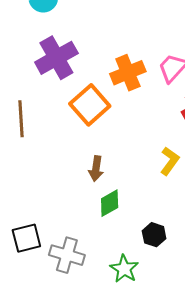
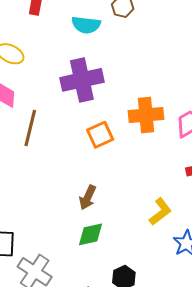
orange square: (90, 105) -> (100, 135), size x0.7

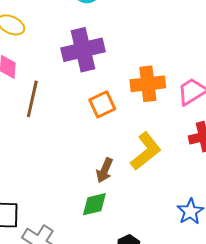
brown arrow: (88, 197) -> (105, 170), moved
yellow L-shape: (160, 212) -> (146, 151), moved, size x1.4

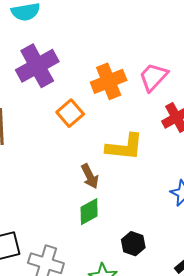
yellow L-shape: (146, 151) -> (125, 147), turned 60
brown arrow: (105, 170) -> (90, 176), turned -35

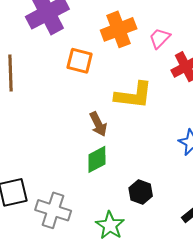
pink trapezoid: (153, 77) -> (160, 38), moved, size x0.7
orange square: (70, 113) -> (80, 61), turned -36

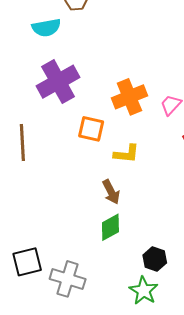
yellow L-shape: (133, 95) -> (126, 154), moved, size x0.7
green star: (110, 225) -> (144, 291), moved

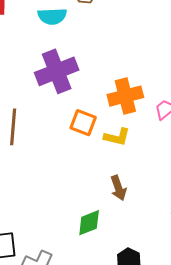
yellow L-shape: (126, 154) -> (117, 137), moved
brown arrow: (111, 192) -> (118, 188), moved

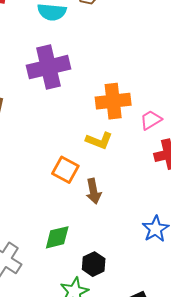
orange square: (83, 123) -> (65, 170), moved
green diamond: (89, 223) -> (57, 237), moved

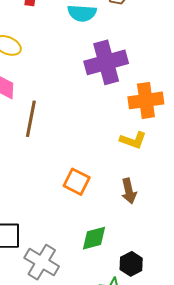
purple cross: (49, 67) -> (106, 62), moved
orange square: (65, 170) -> (77, 182), moved

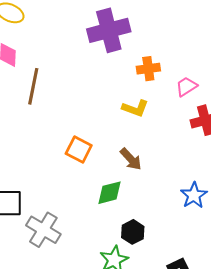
orange cross: (146, 100) -> (148, 69), size x0.7
brown arrow: (129, 191) -> (131, 159), turned -30
green diamond: (94, 238) -> (109, 193), moved

